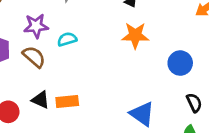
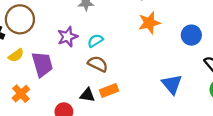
brown semicircle: (34, 57) -> (98, 64), moved
blue triangle: (142, 114) -> (172, 84), turned 30

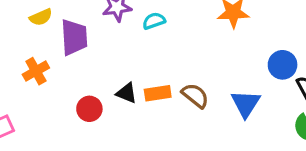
blue circle: (191, 35) -> (283, 65), moved
brown semicircle: (98, 64) -> (195, 96), moved

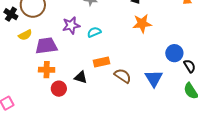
purple trapezoid: (74, 37) -> (46, 46), turned -90
orange cross: (36, 71) -> (47, 70), moved, turned 35
orange rectangle: (158, 93) -> (102, 62), moved

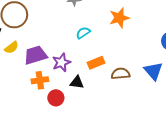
orange star: (142, 24) -> (119, 18), moved
purple star: (71, 25) -> (61, 62), moved
brown semicircle: (123, 76) -> (120, 74), turned -30

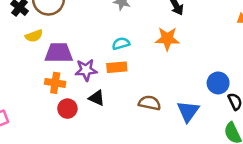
orange rectangle: (96, 63) -> (117, 67), moved

